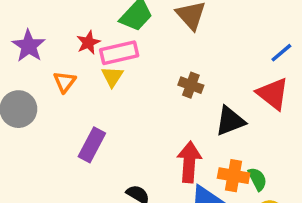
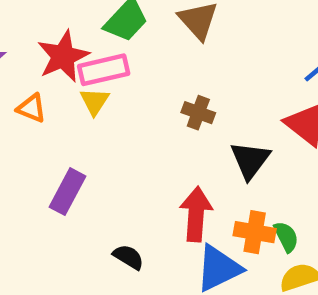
red star: (88, 42) -> (63, 56), size x1.6
orange triangle: (65, 82) -> (31, 108), turned -45
black triangle: (230, 121) -> (250, 160), turned -32

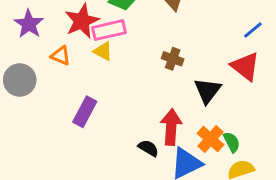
yellow triangle: (95, 101) -> (103, 51), turned -35
orange cross: (255, 232) -> (210, 139), turned 32
black semicircle: (128, 257) -> (148, 148), moved

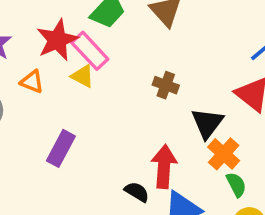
pink rectangle: (109, 30) -> (90, 51), turned 60
orange cross: (210, 139) -> (224, 154), moved

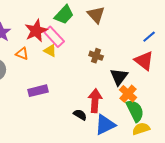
purple rectangle: (61, 148) -> (38, 91), turned 48
green semicircle: (236, 185) -> (135, 111), size x1.6

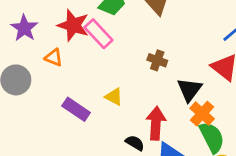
red star: (36, 31) -> (73, 25), turned -30
yellow triangle: (50, 51) -> (114, 97), moved
purple rectangle: (38, 91) -> (76, 109), turned 48

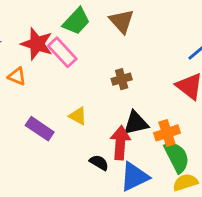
brown cross: (157, 60) -> (122, 79), turned -36
black triangle: (189, 90) -> (136, 123), moved, turned 40
orange cross: (202, 114) -> (167, 133), turned 30

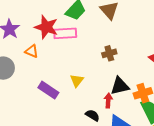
pink rectangle: (62, 52) -> (65, 33), turned -50
yellow triangle: (78, 116) -> (77, 81), turned 40
red arrow: (120, 143) -> (108, 101), size x0.6

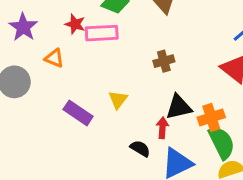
red star: (46, 27) -> (75, 24), size x0.6

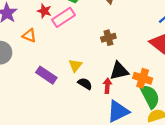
pink rectangle: (102, 33) -> (64, 17), turned -30
orange cross: (211, 117) -> (143, 78), turned 36
black semicircle: (140, 148) -> (85, 84), moved

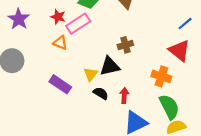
orange triangle: (29, 36) -> (60, 43), moved
black triangle: (119, 71) -> (110, 66), moved
orange cross: (143, 78) -> (161, 76), moved

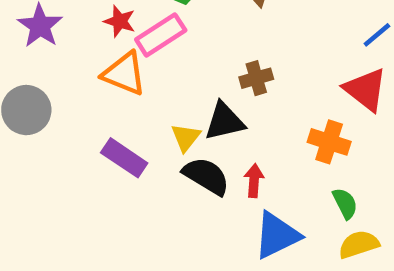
orange triangle: (60, 43) -> (124, 74), size x1.5
black semicircle: (101, 93) -> (206, 176), size x1.5
green semicircle: (169, 107) -> (345, 203), size x0.6

